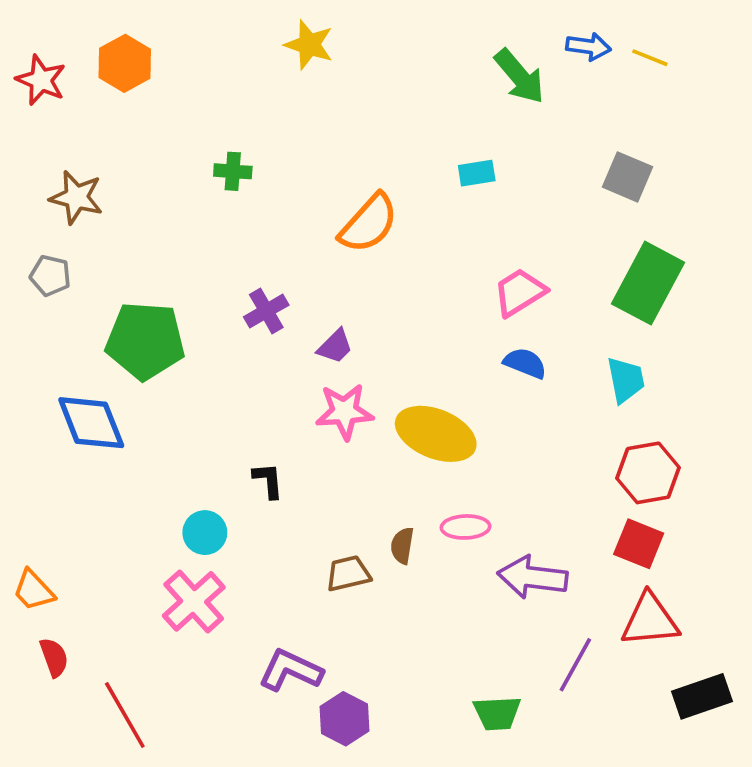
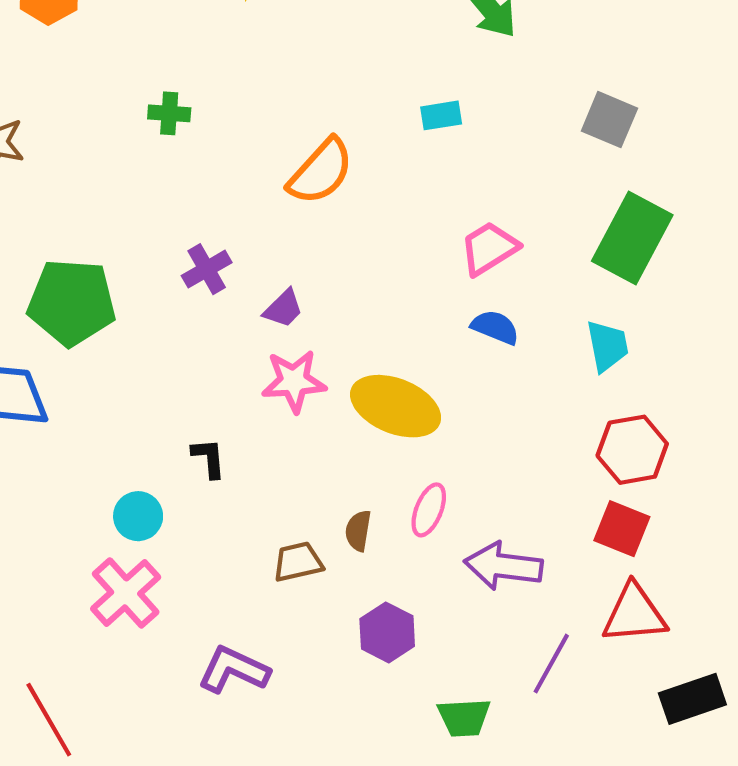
pink ellipse: (466, 527) -> (429, 510), turned -66
purple hexagon: (344, 719) -> (387, 632), moved

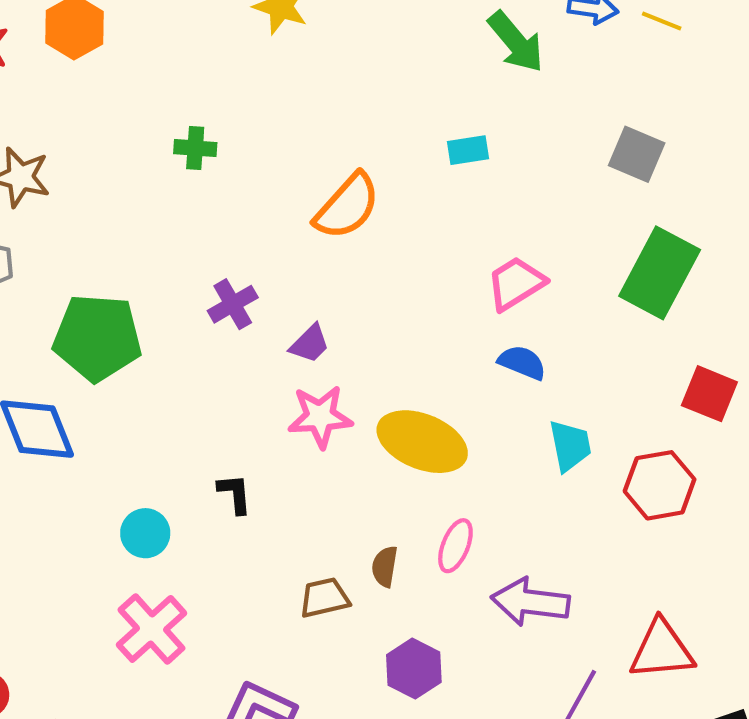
cyan trapezoid: (607, 346) -> (570, 446), moved
cyan circle: (138, 516) -> (145, 533), moved
red square: (622, 529) -> (709, 394), moved

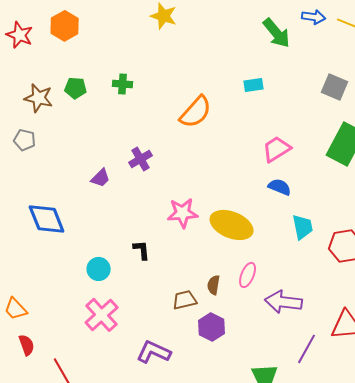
green pentagon: (97, 337) -> (76, 88), moved, size x0.5
purple trapezoid: (310, 344) -> (101, 178), moved
purple hexagon: (414, 669) -> (212, 327), moved

